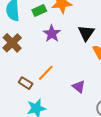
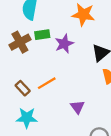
green rectangle: (39, 11) -> (42, 35), moved

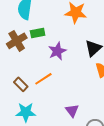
purple star: (64, 44) -> (57, 51), moved
purple triangle: (77, 107) -> (72, 111), moved

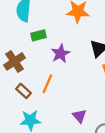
brown cross: (17, 41) -> (14, 61), moved
orange line: (43, 79) -> (47, 84), turned -30

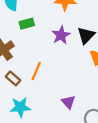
purple star: (61, 54) -> (61, 35), moved

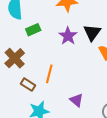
purple triangle: (68, 102) -> (76, 100), moved

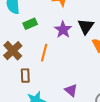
orange line: (49, 74) -> (44, 53), moved
brown rectangle: (28, 85) -> (25, 76), turned 56

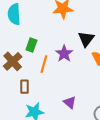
green rectangle: (30, 24) -> (31, 45), moved, turned -48
purple star: (63, 30) -> (64, 54), moved

